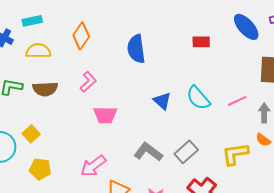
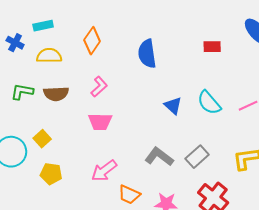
pink trapezoid: (105, 115) -> (100, 122), moved

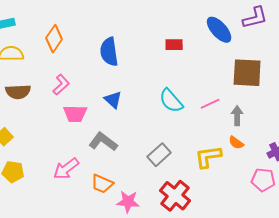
blue triangle: (173, 106) -> (113, 100), moved
pink trapezoid: (100, 122) -> (75, 114), moved
gray L-shape: (159, 157) -> (103, 142), moved
orange trapezoid: (129, 195) -> (102, 184), moved

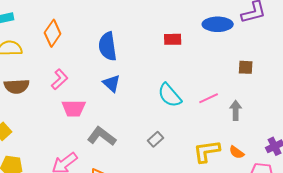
blue ellipse: (219, 30) -> (218, 24), turned -48
brown square: (247, 73) -> (246, 67), size x0.5
blue triangle: (113, 100) -> (112, 83), moved
orange semicircle: (236, 143) -> (237, 152), moved
gray rectangle: (159, 155) -> (156, 139), moved, size x0.7

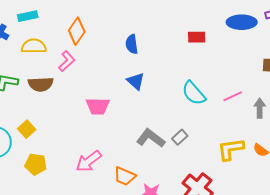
blue semicircle: (108, 46) -> (132, 44), size x0.7
pink L-shape: (60, 79) -> (67, 61), moved
gray L-shape: (102, 136) -> (151, 138), moved

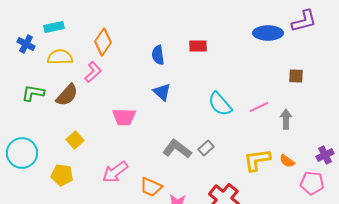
red rectangle: (197, 37) -> (198, 46), moved
brown semicircle: (41, 84) -> (67, 95), turned -45
yellow square: (27, 129) -> (75, 140), moved

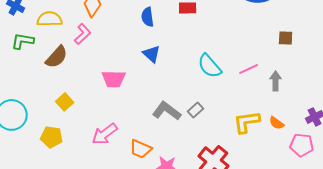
green L-shape: (33, 93) -> (23, 41), moved

